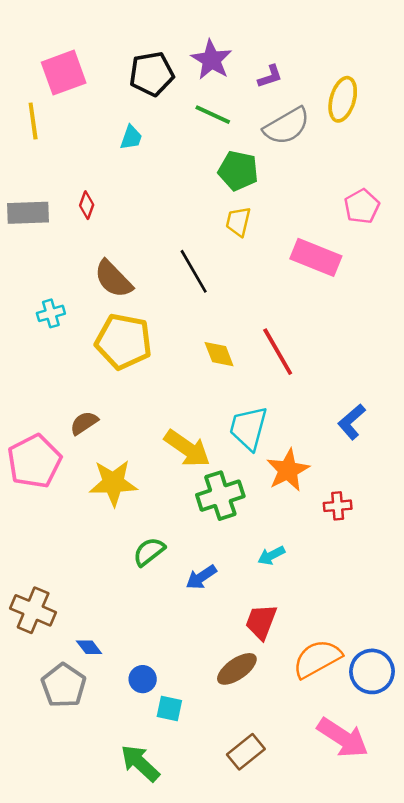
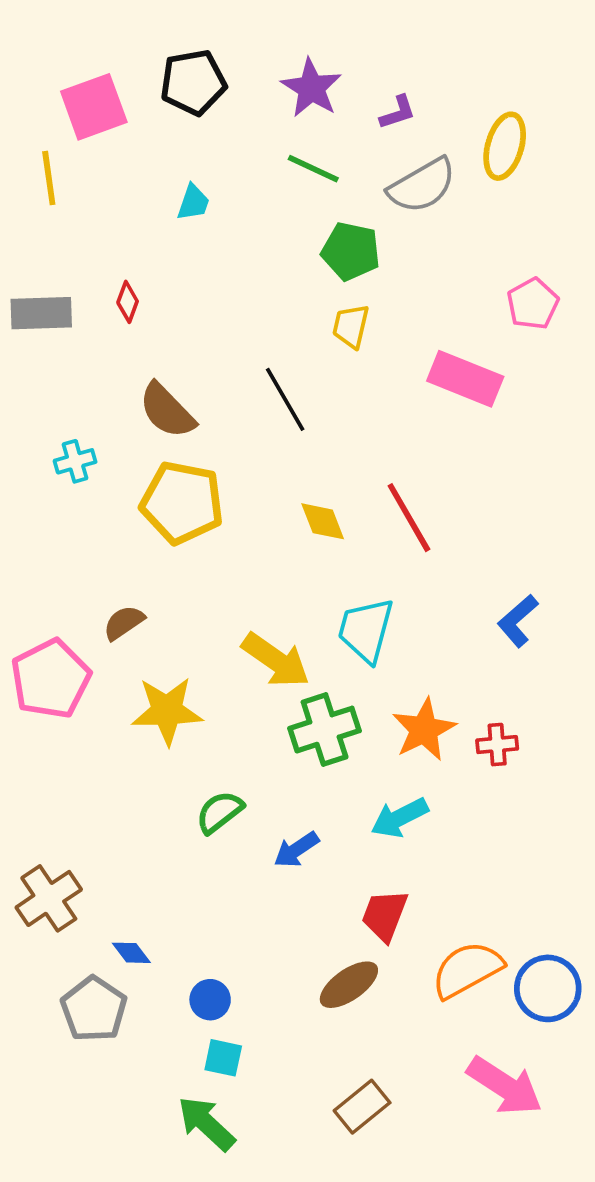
black pentagon: (152, 74) -> (193, 82), moved
orange star: (288, 470) -> (424, 730), moved
cyan arrow: (271, 556) -> (400, 818), size x1.4
brown cross: (33, 610) -> (49, 898), turned 33
cyan square: (169, 708) -> (223, 1058), moved

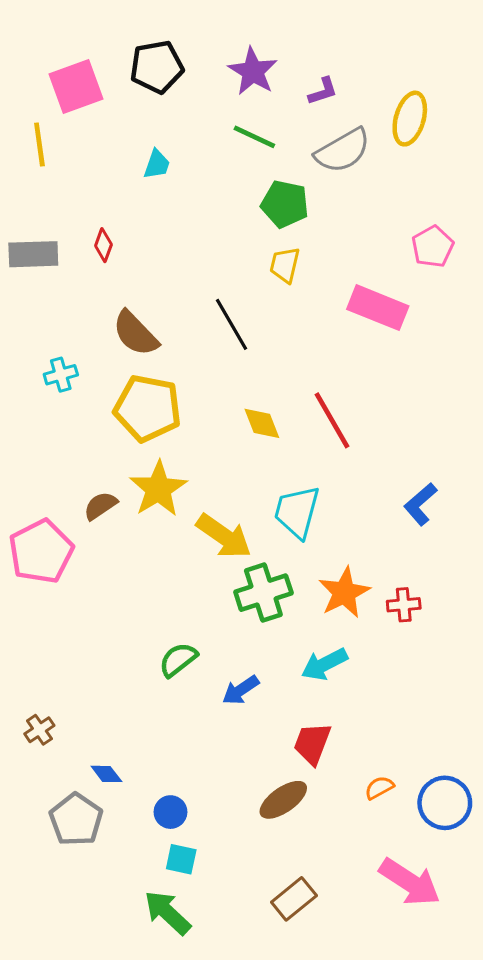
yellow star: (167, 711) -> (158, 489), moved, turned -30
brown cross: (49, 898) -> (39, 730), size x0.6
orange semicircle: (467, 970) -> (379, 788), size x0.5

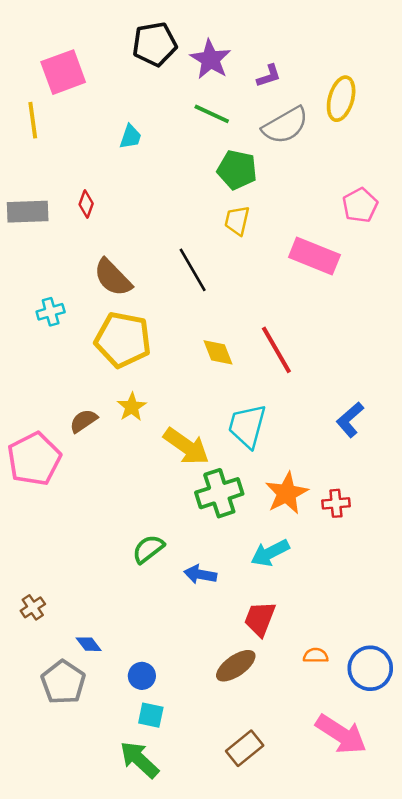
black pentagon: (157, 67) -> (155, 44), moved
yellow star: (158, 489) -> (132, 407), size x0.6
blue arrow: (241, 690) -> (200, 574), turned 44
orange semicircle: (379, 788) -> (316, 656), turned 30

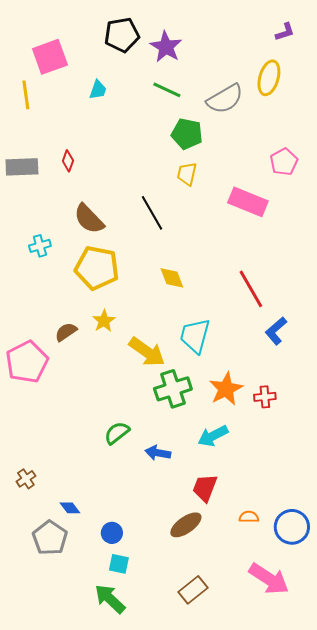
purple L-shape: (269, 76) -> (285, 32), moved
cyan trapezoid: (130, 137) -> (98, 90), moved
red line: (276, 350) -> (251, 289), moved

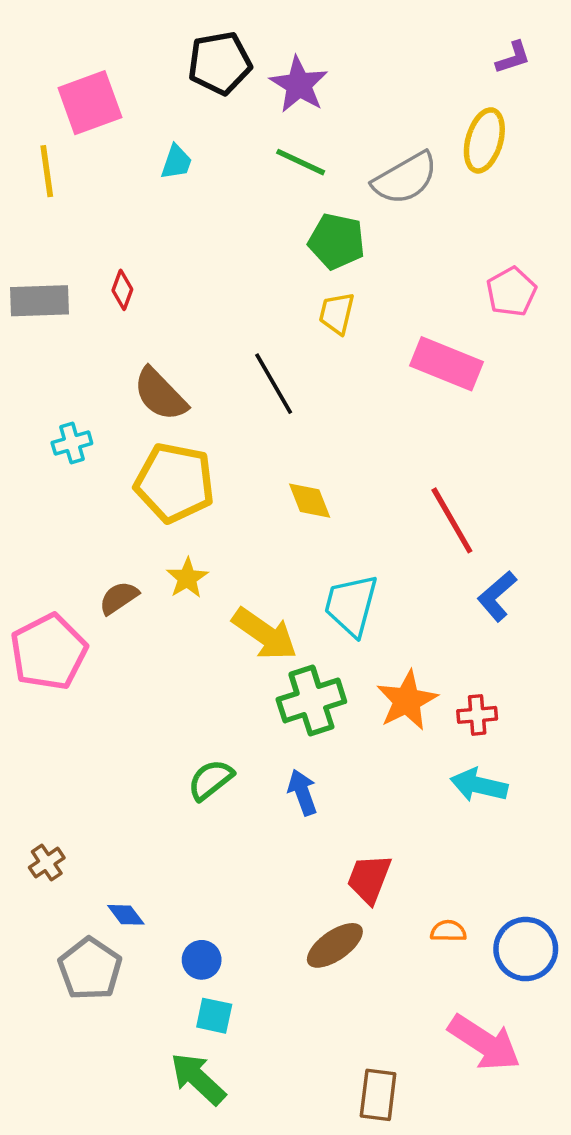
cyan arrow: (213, 436) -> (479, 785), moved, turned 40
blue arrow: (158, 453) -> (302, 792), moved, turned 60
brown rectangle: (193, 590) -> (378, 1095), moved, turned -44

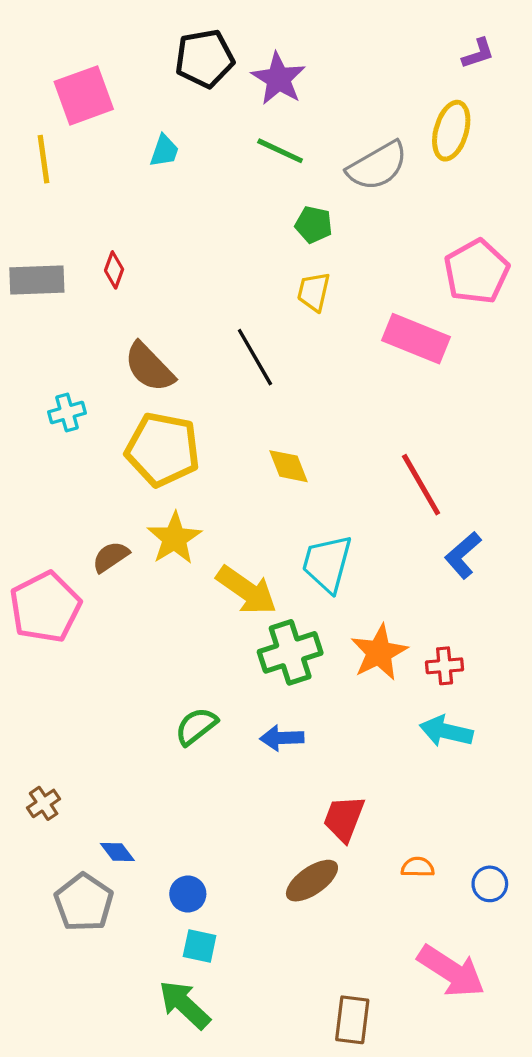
green pentagon: (337, 241) -> (314, 225), size x0.7
pink pentagon: (511, 292) -> (476, 272), size x1.4
yellow star: (187, 578) -> (174, 538), size x1.4
blue arrow: (302, 792) -> (282, 738), turned -72
blue circle: (526, 949) -> (490, 884), size x0.6

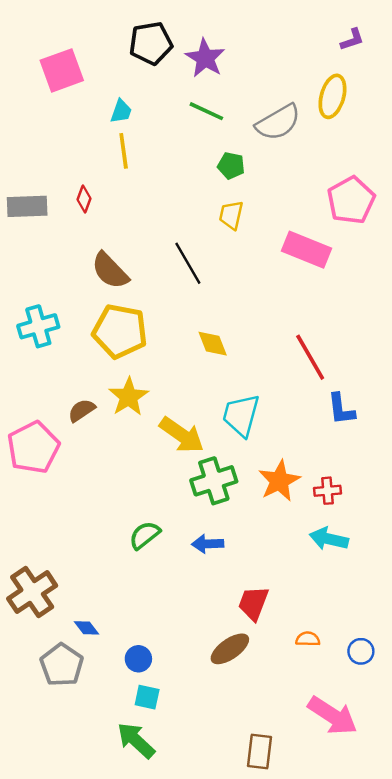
yellow line: (44, 159) -> (124, 151), moved
cyan cross: (67, 413) -> (38, 326), moved, size x1.5
blue L-shape: (463, 555) -> (341, 409), turned -56
brown cross: (44, 803) -> (32, 592), size x2.0

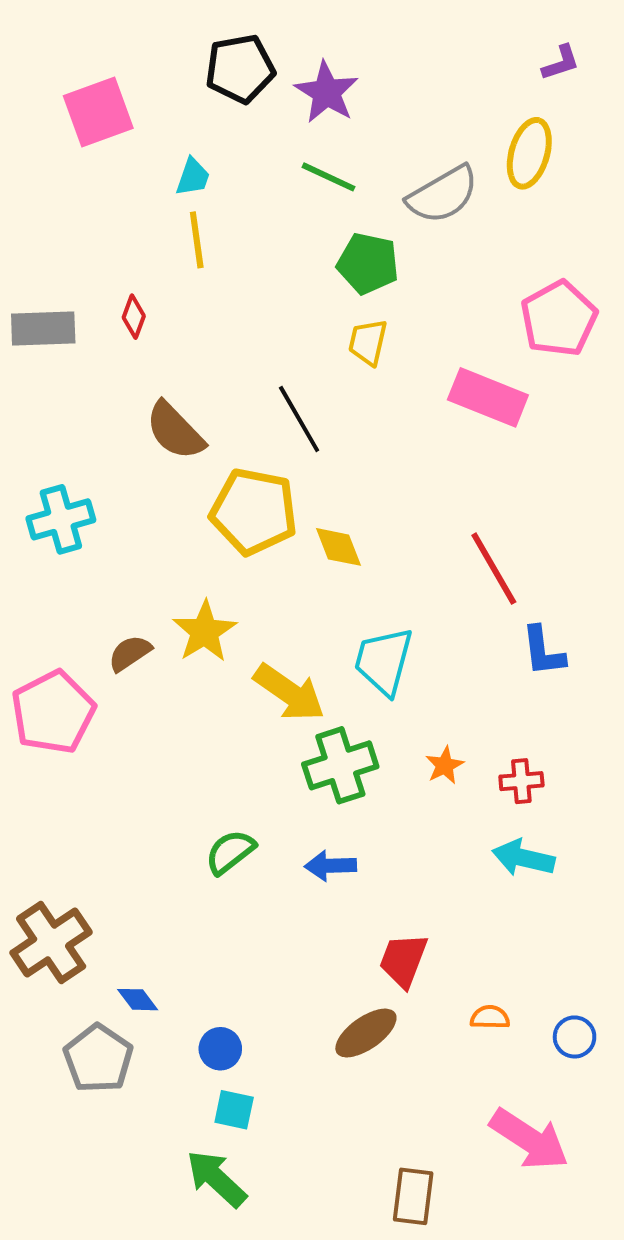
green pentagon: (231, 166) -> (368, 264), size x1.4
yellow pentagon: (120, 331) -> (254, 511), moved
orange star: (279, 481) -> (445, 765), size x0.6

